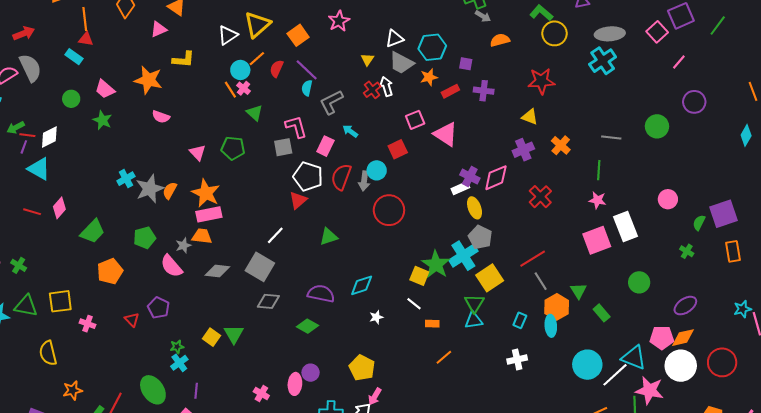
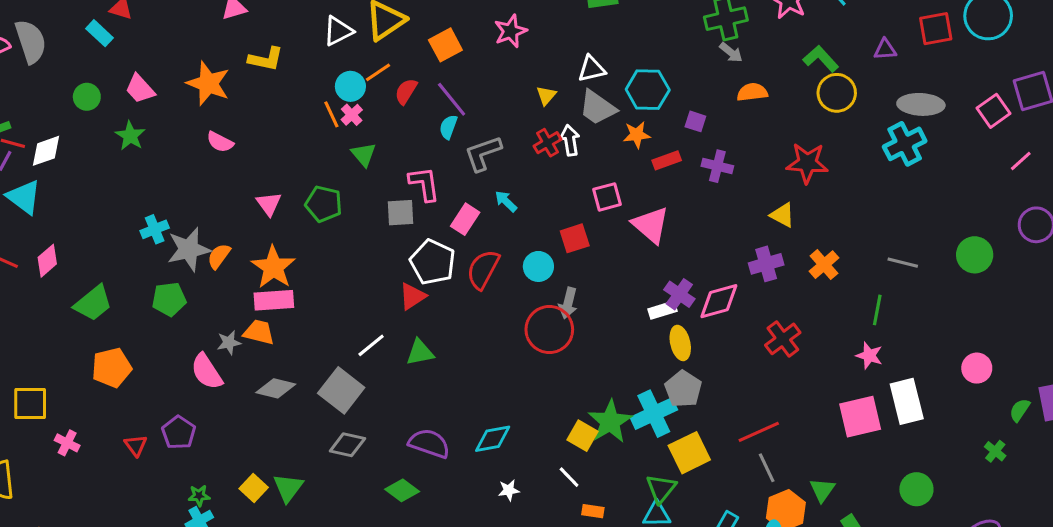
gray arrow: (364, 181) -> (568, 303), moved
green triangle: (329, 237) -> (420, 352), moved
green pentagon: (145, 238) -> (169, 299), moved

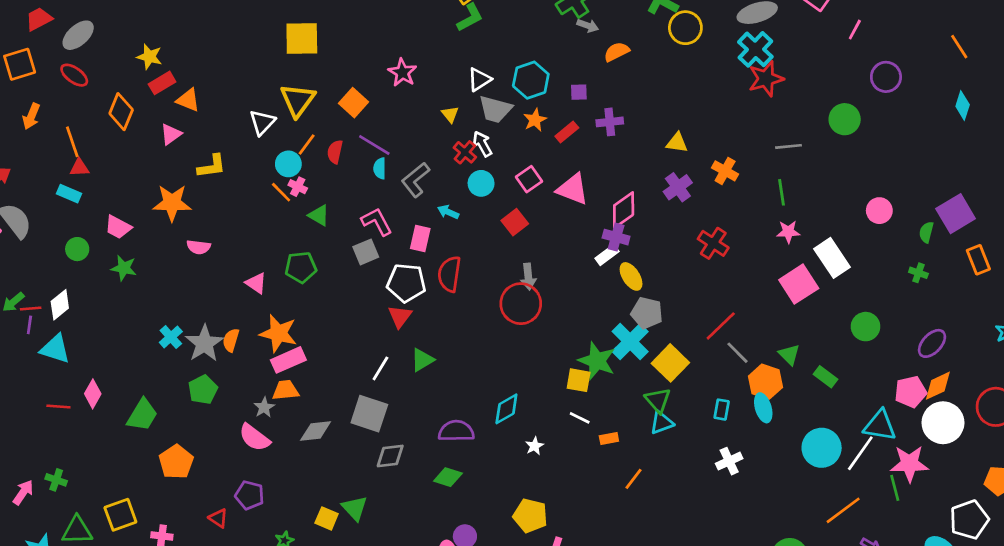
red star: (807, 163) -> (766, 79), moved
cyan circle: (538, 266) -> (481, 183), moved
pink diamond: (719, 301) -> (624, 210), moved

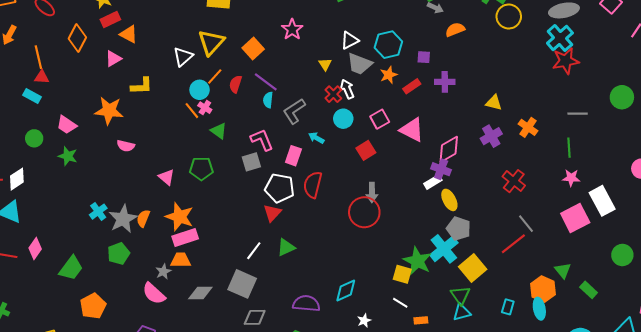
gray line: (738, 353) -> (526, 224), moved

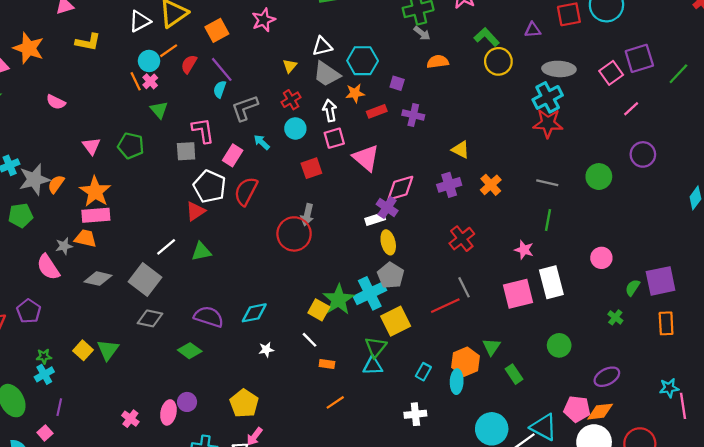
white arrow: (347, 89) -> (330, 110), moved
orange star: (109, 111) -> (29, 48), moved
green line: (569, 148) -> (548, 220), moved

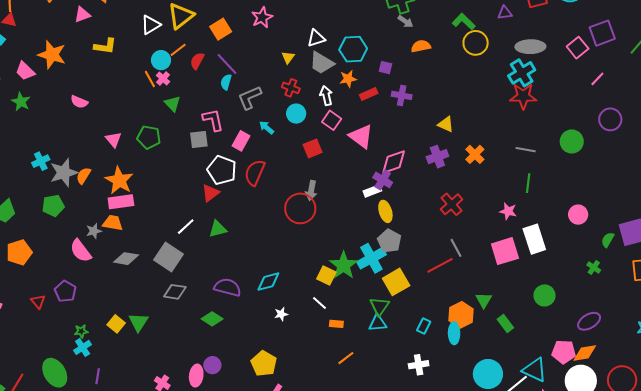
red cross: (291, 100) -> (291, 88), turned -36
pink square: (334, 138) -> (332, 120), turned -36

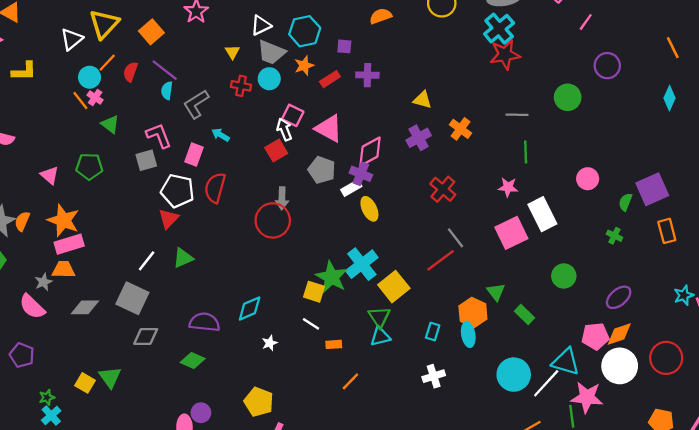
white arrow: (326, 96) -> (284, 129), moved
cyan circle: (296, 114) -> (269, 79), moved
gray pentagon: (389, 241) -> (322, 170), moved

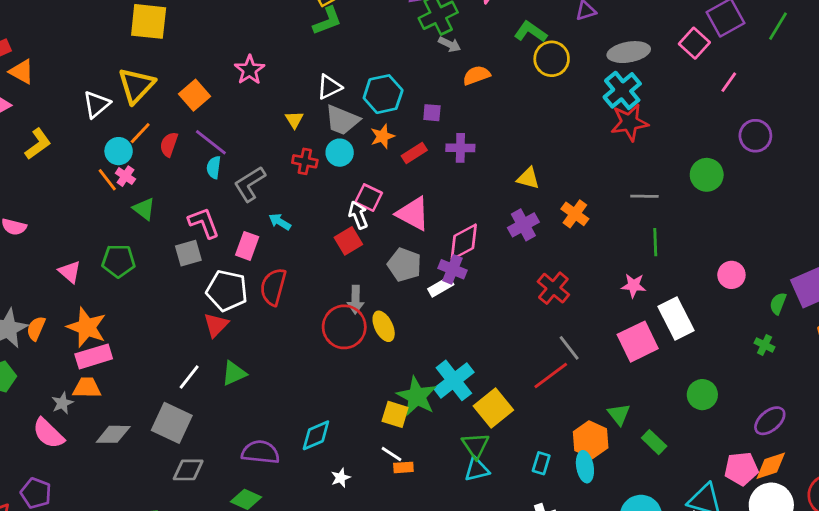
yellow L-shape: (24, 71) -> (38, 144), turned -35
yellow ellipse: (369, 209) -> (384, 326), moved
orange rectangle: (334, 344) -> (403, 467), moved

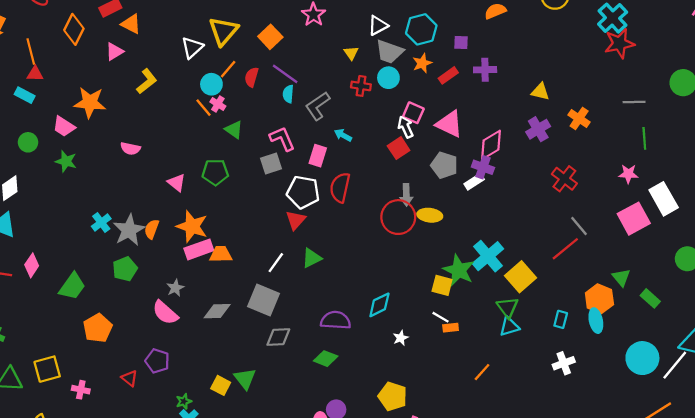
yellow ellipse: (384, 326) -> (430, 215), turned -55
orange trapezoid: (87, 388) -> (221, 254), moved

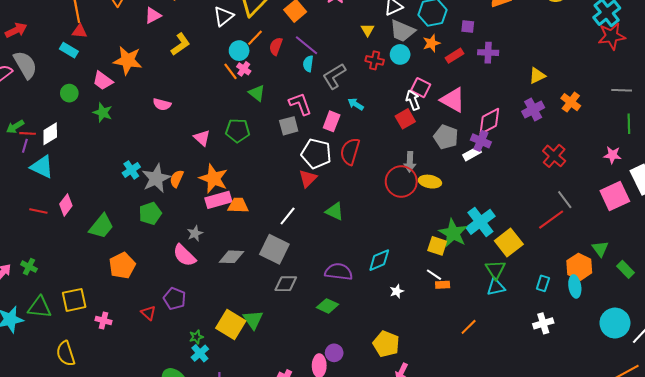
yellow triangle: (540, 92) -> (537, 76), turned -42
green triangle: (312, 258) -> (335, 211), moved, turned 48
yellow square: (221, 385) -> (231, 324), size x1.6

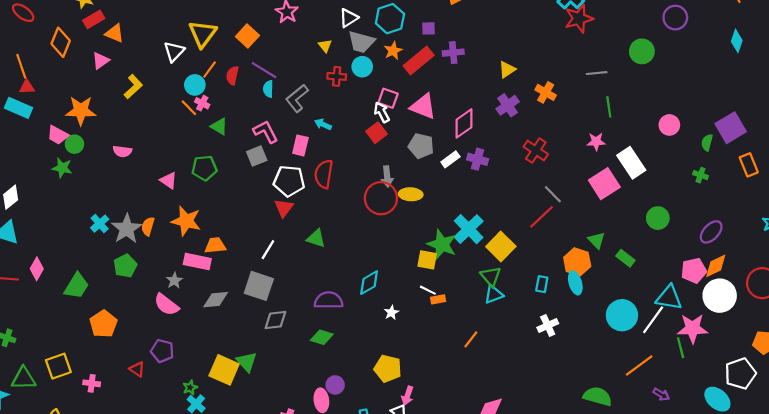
cyan rectangle: (69, 50) -> (18, 108), size x1.4
red rectangle: (454, 56) -> (419, 61), size x1.6
green circle: (69, 93) -> (74, 144), moved
purple cross: (481, 141) -> (478, 159), moved
pink rectangle: (218, 200) -> (197, 261), moved, turned 35

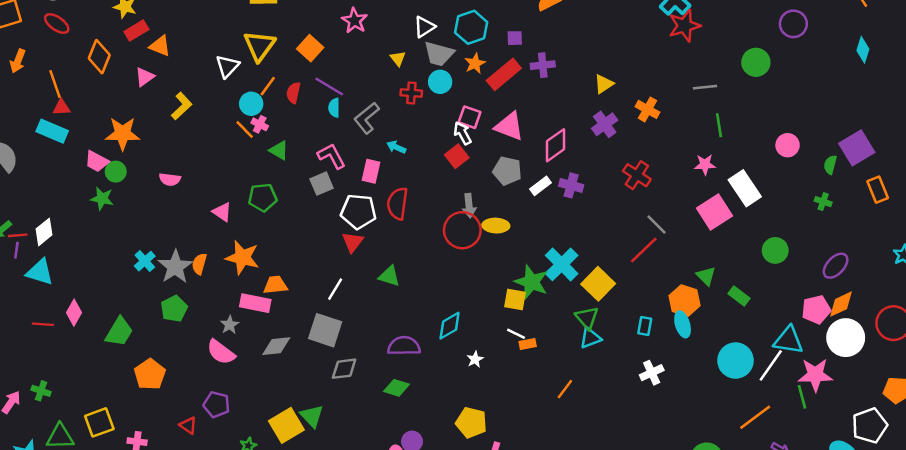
yellow square: (224, 370) -> (286, 425), turned 36

